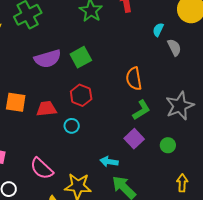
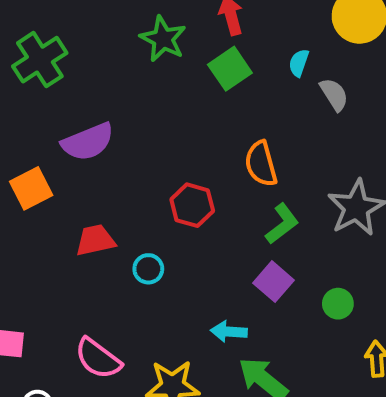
green square: (81, 57) -> (230, 69), moved
red hexagon: (81, 95) -> (192, 205), moved
orange square: (16, 102) -> (31, 188), moved, turned -30
green circle: (168, 145) -> (338, 304), moved

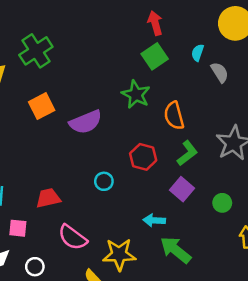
green star: (163, 39) -> (136, 94), moved
purple semicircle: (88, 142) -> (86, 122), moved
orange square: (31, 188) -> (42, 106), moved
red hexagon: (192, 205) -> (143, 157), moved
red trapezoid: (95, 240) -> (48, 198), moved

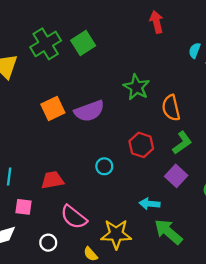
green square: (155, 56) -> (83, 43), moved
orange square: (42, 106) -> (53, 108), moved
white circle: (35, 267) -> (48, 243), moved

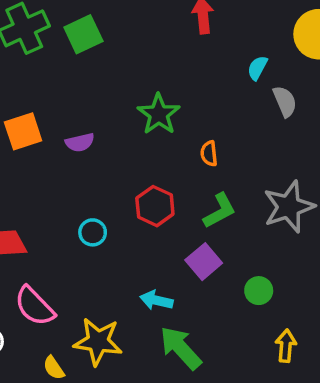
orange semicircle: (171, 108) -> (209, 154), size x0.6
purple semicircle: (89, 111) -> (80, 142), size x0.6

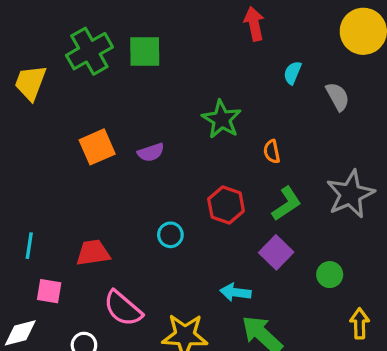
green square: (83, 34) -> (145, 52), turned 30
cyan semicircle: (257, 68) -> (292, 73), moved

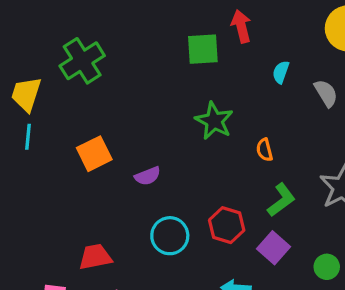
green square: (145, 52) -> (203, 49), moved
purple semicircle: (151, 152) -> (148, 176), moved
red hexagon: (226, 205) -> (227, 225), moved
cyan circle: (170, 235) -> (170, 236), size x1.5
cyan line: (29, 246) -> (28, 137), moved

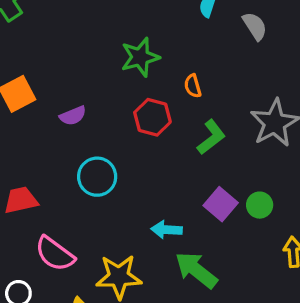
green star: (214, 121) -> (140, 57), turned 30
red hexagon: (227, 225) -> (152, 117), moved
purple square: (273, 248) -> (221, 204), moved

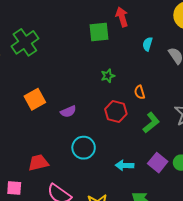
green star: (140, 57) -> (108, 76), size x0.6
cyan arrow: (167, 230) -> (125, 165), moved

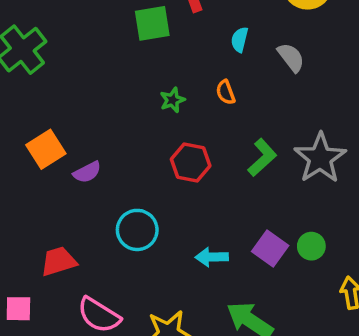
orange semicircle: (140, 92) -> (226, 92), moved
purple semicircle: (68, 112) -> (87, 172), moved
green L-shape: (151, 123) -> (262, 157), moved

